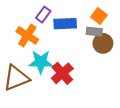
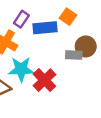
orange square: (99, 16) -> (68, 17), moved
gray rectangle: (94, 32) -> (74, 55), moved

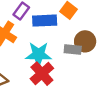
cyan star: (21, 69) -> (39, 54), moved

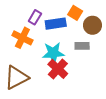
brown circle: (85, 41) -> (92, 25), moved

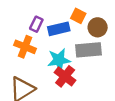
gray rectangle: (82, 46) -> (88, 50), size x1.6

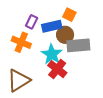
brown circle: (98, 27) -> (65, 35), moved
cyan star: (59, 60) -> (52, 54), turned -30

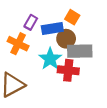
red cross: (57, 69) -> (68, 70), moved, turned -36

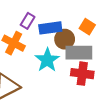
orange square: (72, 17) -> (87, 27), moved
red cross: (68, 70) -> (82, 74), moved

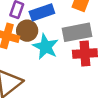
brown circle: (65, 39) -> (27, 31), moved

